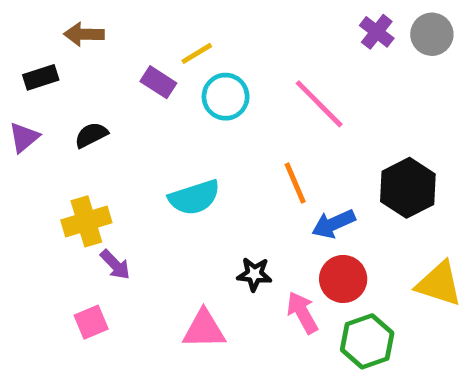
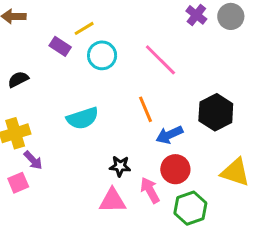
pink square: (91, 322) -> (18, 183), moved
pink triangle: (204, 329) -> (113, 201), moved

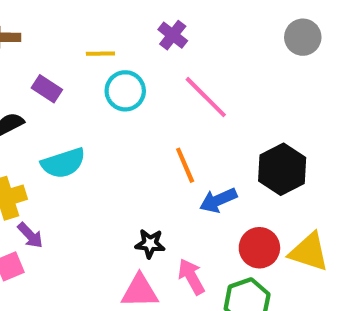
purple cross: (196, 15) -> (173, 35), moved
yellow line: (84, 28) -> (100, 54), turned 30
purple rectangle: (60, 46) -> (47, 89), moved
cyan semicircle: (83, 118) -> (63, 163), moved
red circle: (175, 169) -> (259, 248), moved

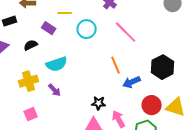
yellow line: (100, 54) -> (65, 13), moved
purple arrow: (30, 235) -> (55, 90), moved

